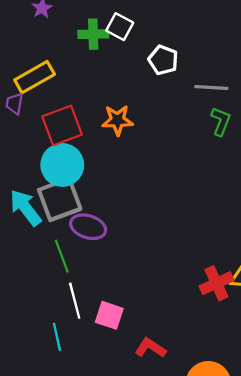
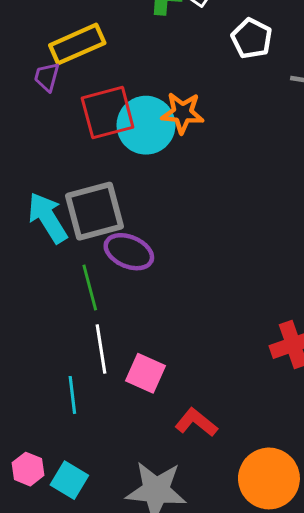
cyan circle: (62, 165) -> (146, 125), moved

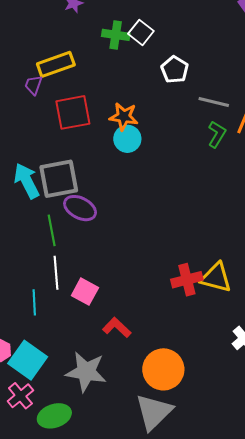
cyan circle: (146, 125) -> (127, 139), moved, size x0.7
cyan square: (69, 480) -> (28, 360), size x1.5

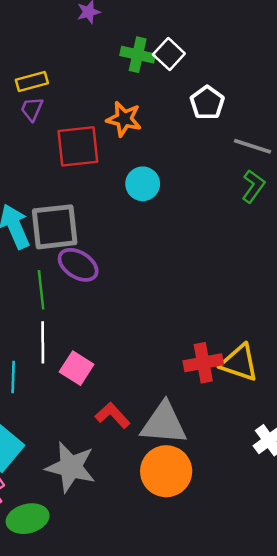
yellow rectangle: (56, 64) -> (32, 82), moved, size x0.7
orange star: (124, 117) -> (124, 119), moved
gray triangle: (154, 412) -> (164, 424), moved, turned 45

